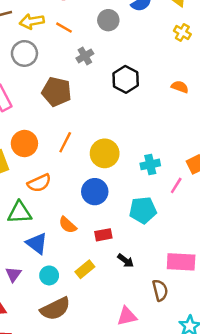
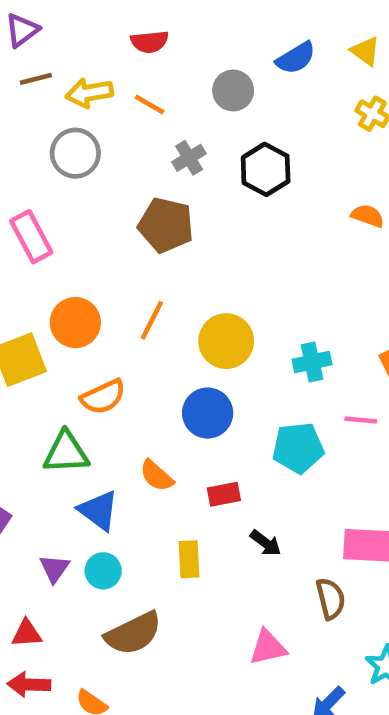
black hexagon: (126, 79) -> (266, 169), moved
brown pentagon: (57, 92) -> (166, 225), moved
pink line: (176, 185) -> (361, 420), moved, turned 63
yellow rectangle: (85, 269) -> (189, 559), turned -54
cyan circle: (49, 275) -> (103, 571), moved

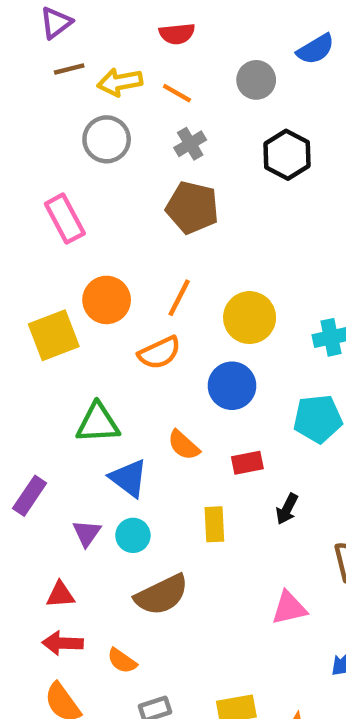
gray cross: (189, 158) -> (190, 144), moved
orange semicircle: (103, 397) -> (159, 353), moved
black arrow: (266, 543) -> (287, 509), turned 80

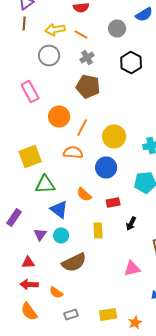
brown line: (69, 69) -> (24, 24), moved, turned -72
orange circle: (107, 300) -> (59, 116), moved
yellow square: (54, 335) -> (30, 156), moved
orange semicircle: (159, 353) -> (73, 152), turned -150

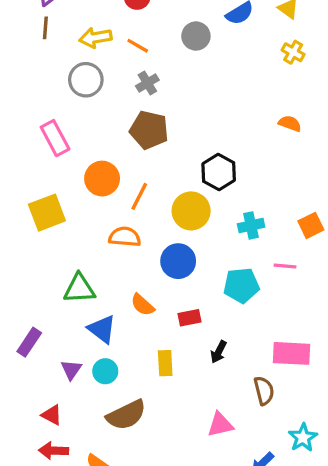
black hexagon: (131, 62) -> (219, 172), moved
yellow square: (30, 156) -> (47, 213), moved
red triangle: (28, 262) -> (52, 415), turned 32

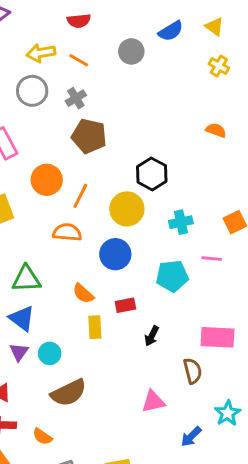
gray cross: (147, 83) -> (76, 98), moved
blue triangle: (102, 329) -> (22, 318), moved
yellow rectangle: (165, 363) -> (95, 327), moved

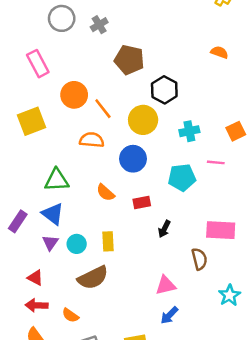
brown pentagon: (89, 136) -> (129, 60), moved
orange line: (80, 196) -> (103, 109), turned -65
yellow rectangle: (95, 327) -> (108, 241), moved
blue arrow: (191, 437) -> (169, 315), moved

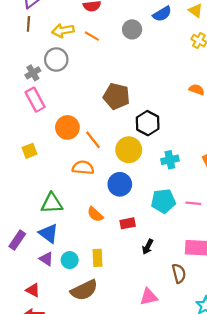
gray cross: (99, 25) -> (33, 73), moved
yellow square: (32, 121) -> (30, 151), size x0.6
pink line: (216, 162) -> (193, 203), moved
purple triangle: (50, 243) -> (46, 259), turned -32

